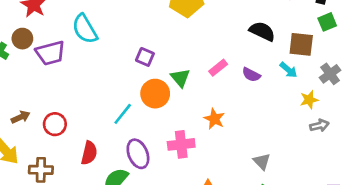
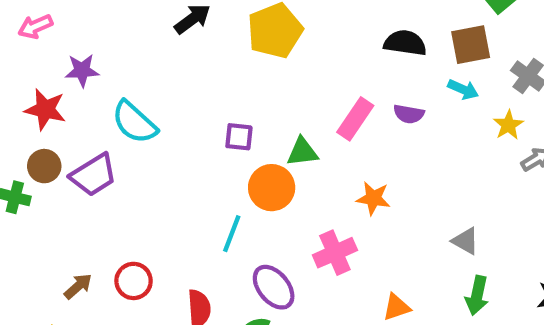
pink rectangle: (218, 68) -> (355, 119), size x1.4
green triangle: (180, 78) -> (302, 152), turned -40

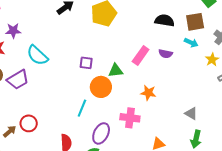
pink cross: (335, 253) -> (130, 118), turned 30
red circle: (134, 281) -> (29, 123), moved
purple ellipse: (274, 287) -> (101, 133), turned 65

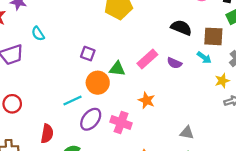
cyan semicircle: (37, 55) -> (38, 34), size x0.6
cyan line: (82, 108) -> (72, 100), turned 30
gray triangle: (191, 113) -> (187, 133), turned -32
purple ellipse: (101, 133) -> (91, 119), moved

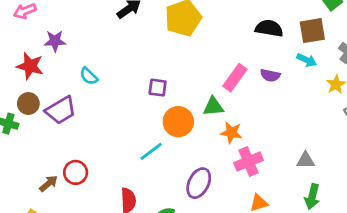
green triangle: (117, 69) -> (213, 107), moved
orange star: (147, 100) -> (231, 133), moved
purple ellipse: (91, 119) -> (199, 183), moved
pink cross: (121, 123) -> (248, 162), moved, turned -30

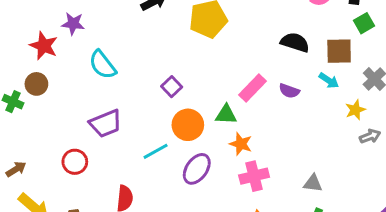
cyan semicircle: (89, 76) -> (103, 65), size x1.5
purple square: (158, 88) -> (172, 87), turned 30
purple trapezoid: (61, 110) -> (106, 124), moved
purple ellipse: (199, 183) -> (197, 169), moved
brown arrow: (49, 184) -> (16, 169), moved

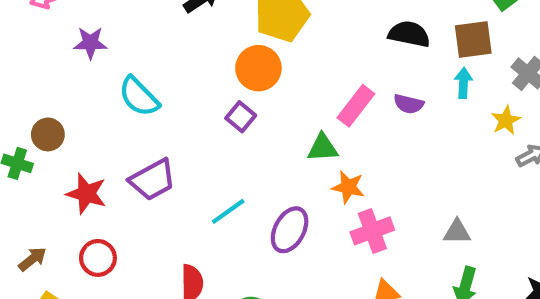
red star: (44, 46) -> (86, 194), moved
cyan arrow: (329, 81) -> (463, 83), turned -114
orange circle: (188, 125) -> (258, 68), moved
red circle: (75, 162) -> (98, 258), moved

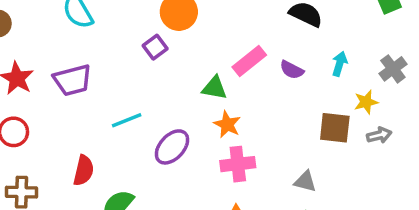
brown square: (473, 39) -> (335, 128), moved

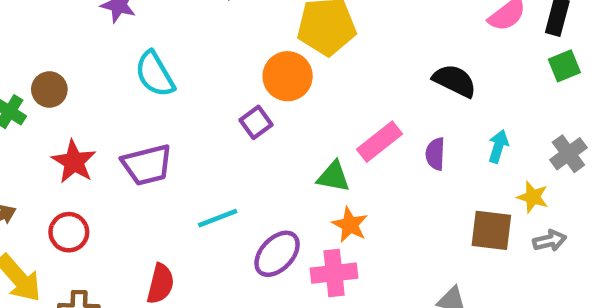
purple semicircle: (292, 70) -> (435, 154), turned 65
yellow star: (366, 102) -> (533, 197), turned 30
pink cross: (238, 164) -> (334, 273), moved

